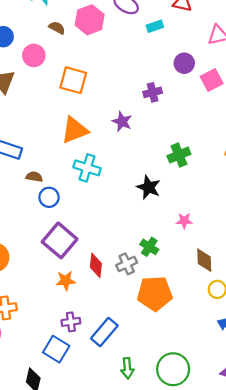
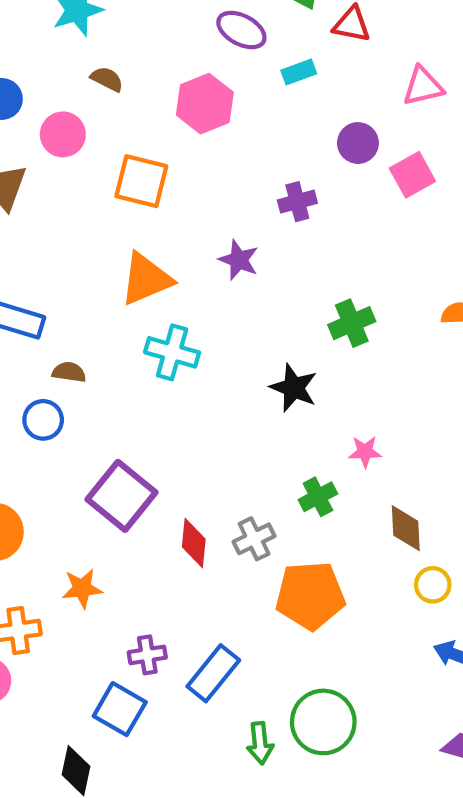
pink hexagon: (90, 20) -> (205, 104), moved
blue circle: (49, 197) -> (43, 420), moved
green cross: (149, 247) -> (318, 497), moved, turned 30
orange star: (66, 281) -> (82, 588), moved
green circle: (173, 369) -> (323, 722), moved

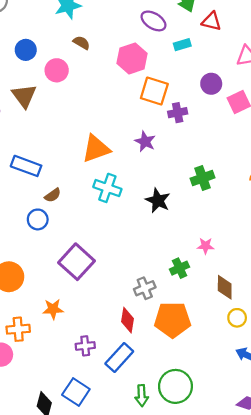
orange square: (141, 181) -> (154, 91), moved
brown semicircle: (69, 372) -> (53, 195), turned 133
black star: (294, 388) -> (158, 200), moved
red diamond: (194, 543) -> (128, 320), moved
blue square: (120, 709) -> (76, 392), moved

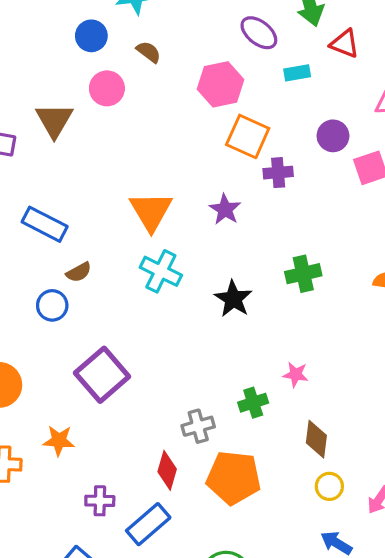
blue circle: (26, 50) -> (91, 36), moved
orange triangle: (96, 149) -> (151, 211), turned -48

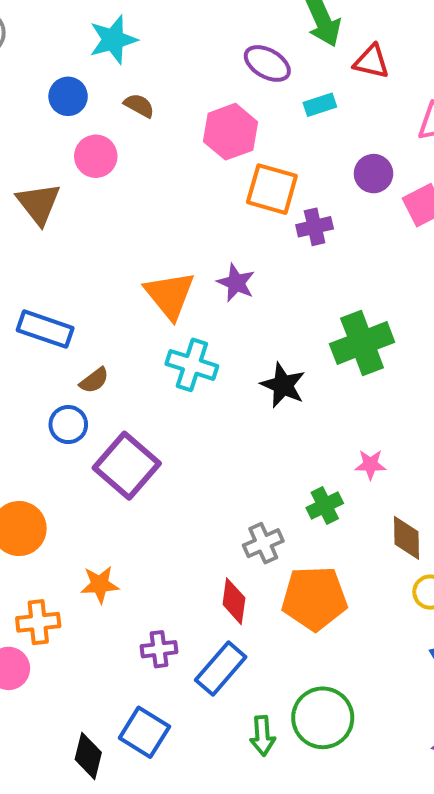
purple star: (225, 209) -> (236, 283), moved
green cross: (303, 274) -> (362, 343), size x1.4
purple square: (102, 375) -> (127, 466), moved

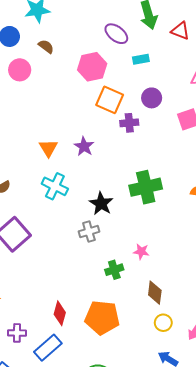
red triangle: (371, 62) -> (180, 31), moved
purple circle: (374, 174) -> (152, 98), moved
orange triangle: (170, 295) -> (48, 148), size x0.7
gray cross: (263, 543) -> (89, 232), moved

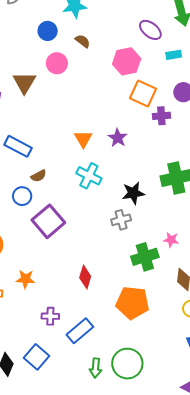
black star: (101, 204) -> (133, 193), turned 30
green cross: (114, 270) -> (145, 257), size x1.5
red diamond: (60, 313) -> (85, 277), moved

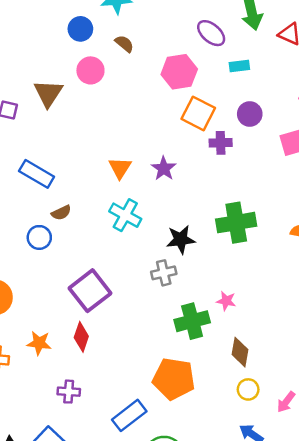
purple square: (48, 221) -> (90, 291), moved
red diamond: (85, 277) -> (81, 337), moved
blue rectangle: (80, 331) -> (129, 415), moved

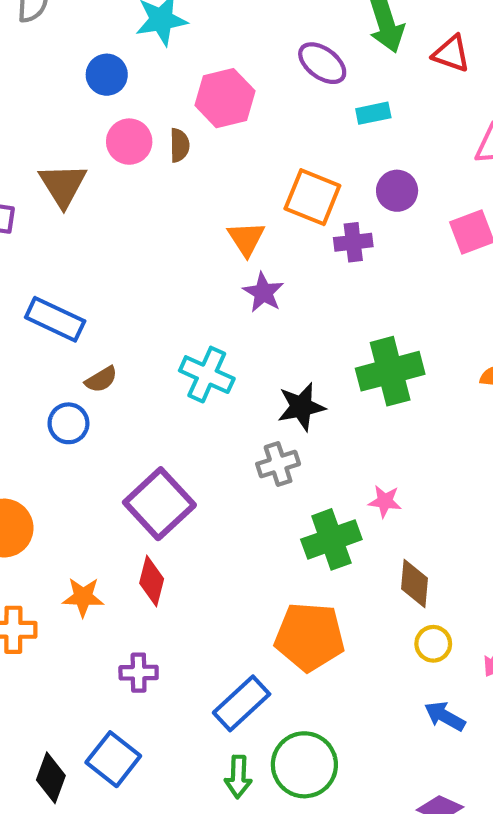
brown semicircle: (124, 44) -> (179, 145), moved, turned 54
pink hexagon: (179, 72) -> (225, 98), moved
orange triangle: (120, 168) -> (246, 239), moved

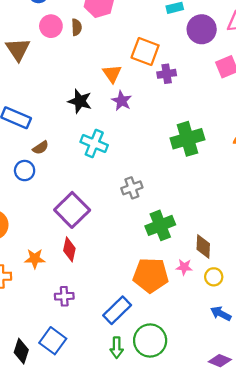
purple circle: (397, 191) -> (202, 29), moved, size x1.4
black star: (301, 407) -> (80, 101), moved, turned 30
pink star: (385, 501) -> (184, 267), moved

